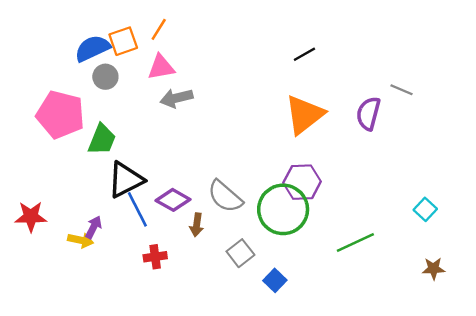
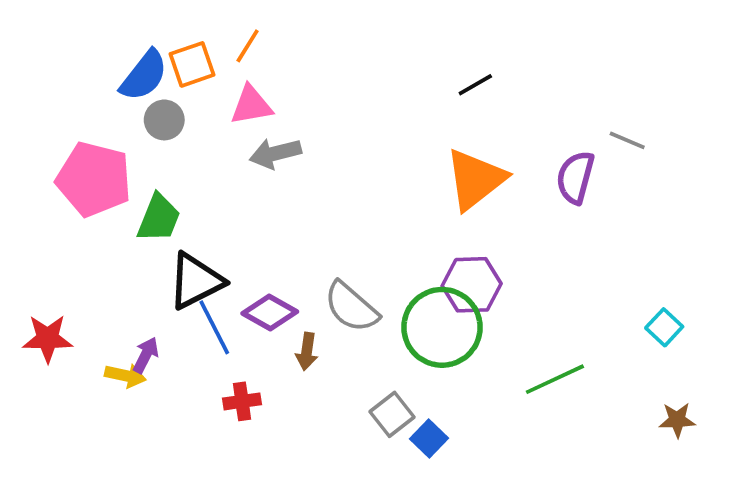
blue semicircle: (92, 48) -> (144, 76), turned 153
gray square: (240, 253) -> (392, 414), moved

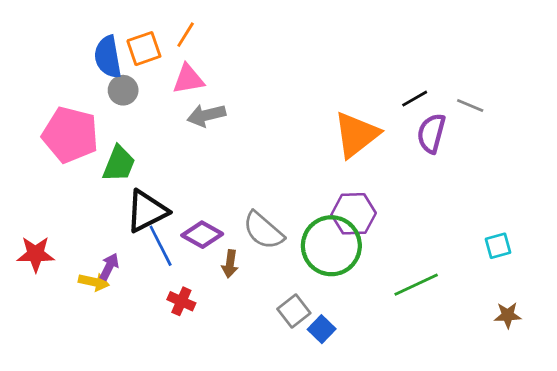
blue semicircle: (144, 76) -> (108, 57), turned 132
black line: (475, 85) -> (415, 99), moved
cyan square: (664, 327) -> (498, 246), turned 32
red cross: (242, 401) -> (181, 301), turned 32

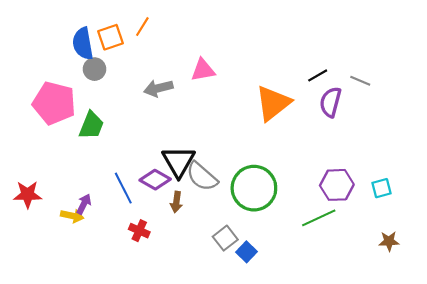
pink triangle: (188, 79) -> (203, 70), moved
black triangle: (147, 211) -> (179, 162), moved, turned -33
purple hexagon: (354, 214) -> (337, 185), moved

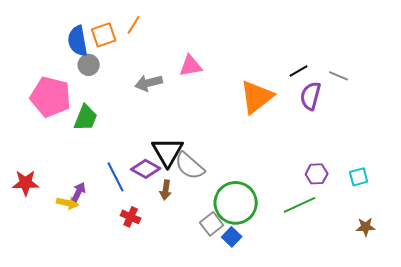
purple hexagon: (337, 185) -> (317, 174), size x0.7
green circle: (254, 188) -> (236, 203), moved

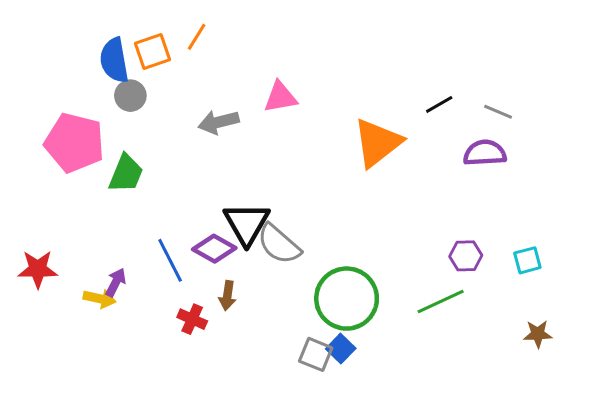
purple semicircle: (311, 96) -> (485, 153), moved, turned 72
brown arrow: (166, 190) -> (227, 296), moved
gray square: (212, 224) -> (316, 354), moved, turned -30

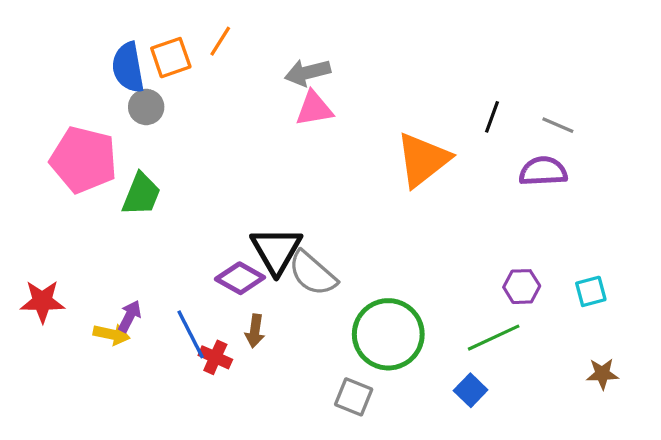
black line: (439, 104) -> (492, 117), turned -40
gray arrow: (219, 122) -> (308, 72), moved
blue line: (170, 260) -> (191, 334), moved
blue square: (341, 349) -> (471, 390), moved

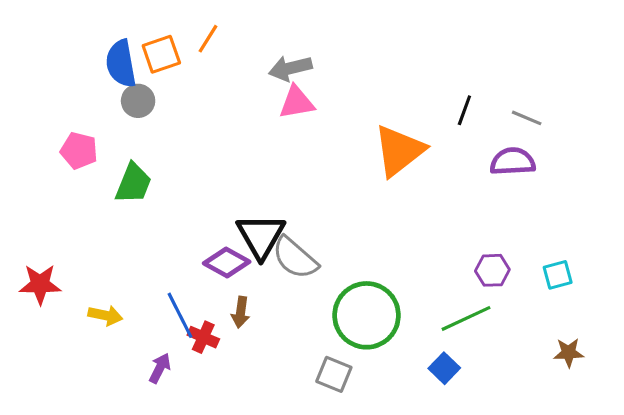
pink pentagon: (84, 160) -> (79, 151), size x0.6
purple arrow: (130, 316) -> (160, 368), moved

